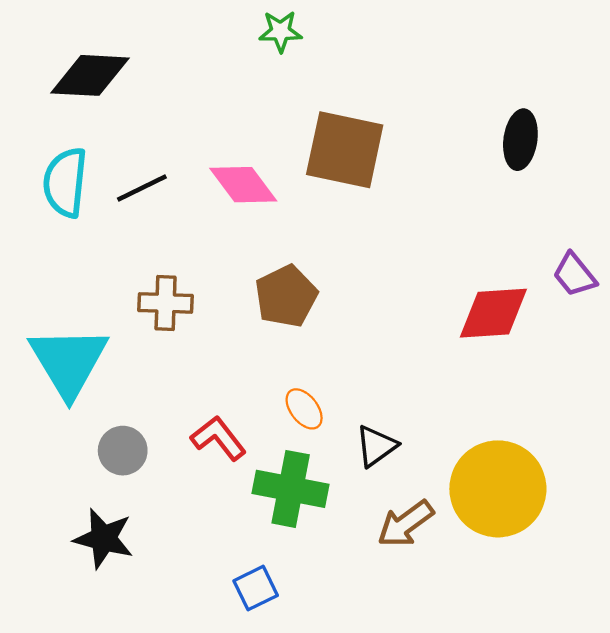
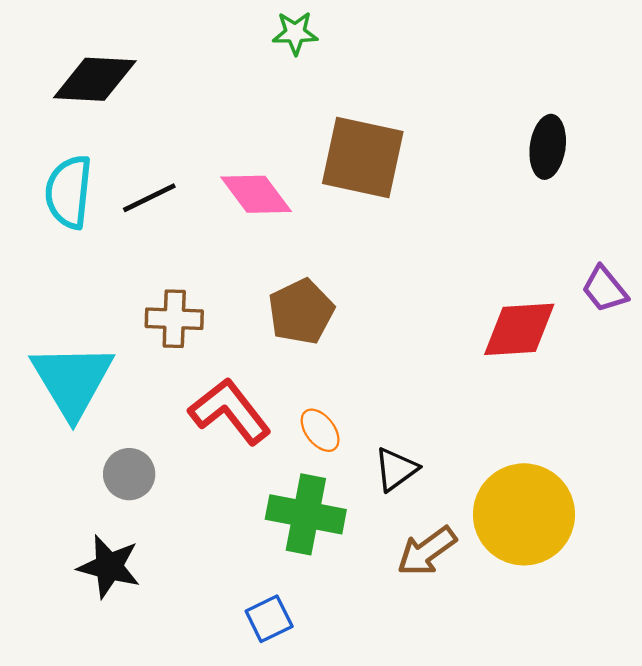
red L-shape: (218, 438) -> (230, 411), moved, size x1.4

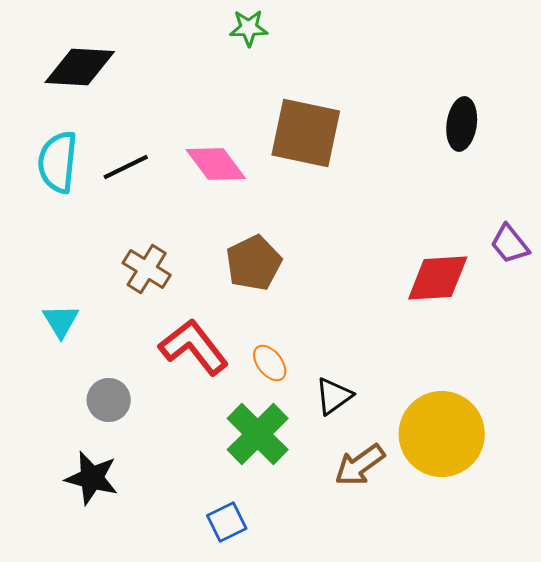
brown cross: (174, 319) -> (147, 269), turned 30
cyan triangle: (72, 380) -> (61, 321), size x0.5
green cross: (306, 514) -> (258, 434), turned 34

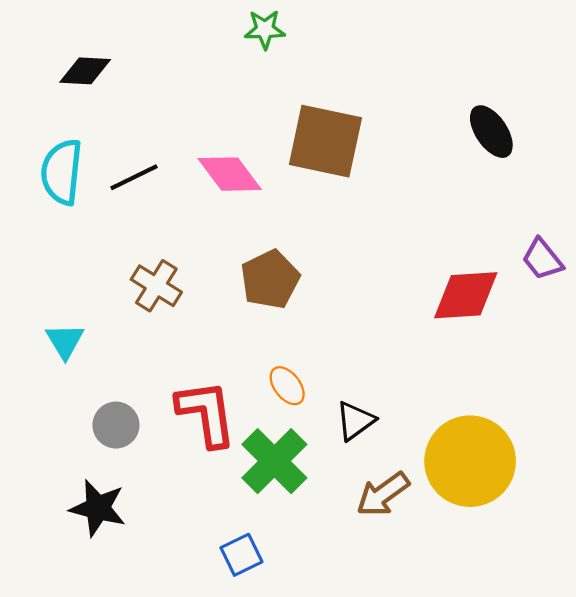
black diamond: (80, 67) -> (85, 71), size x0.7
black ellipse: (462, 124) -> (491, 132), turned -42
red L-shape: (194, 347) -> (206, 413), moved, turned 30

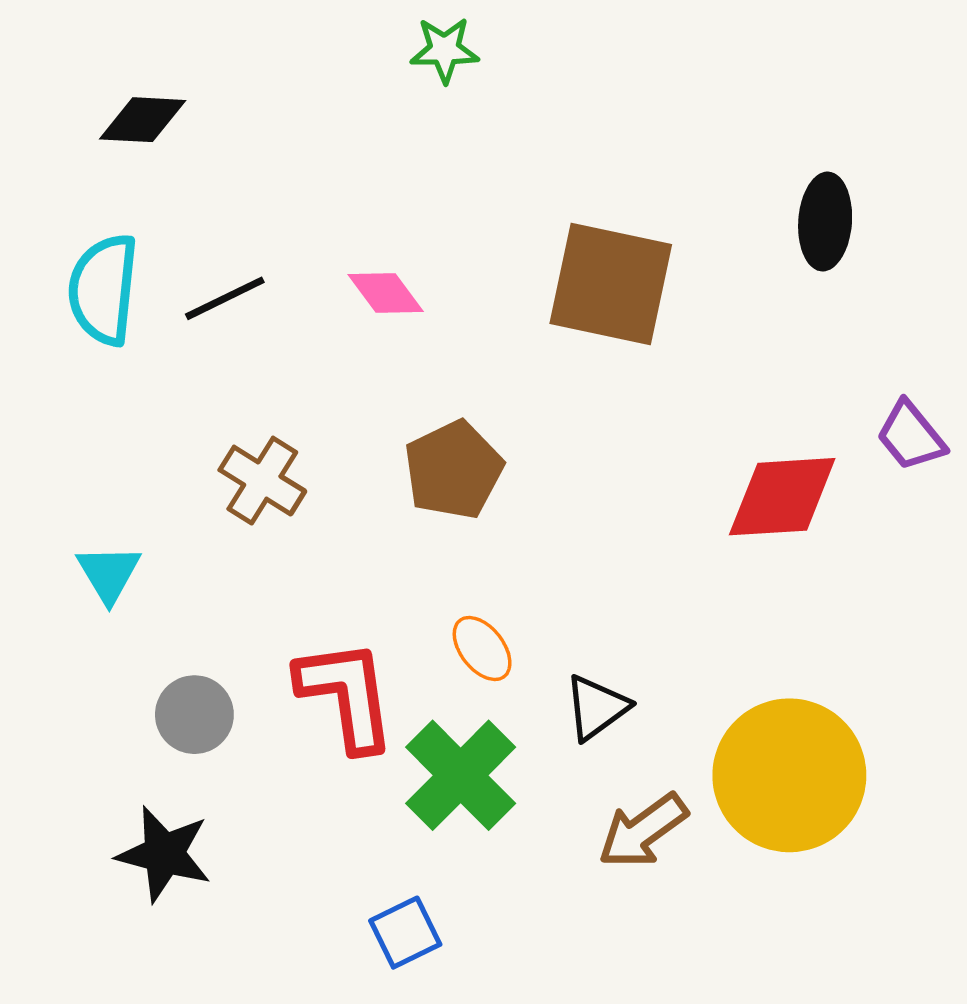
black ellipse: (491, 132) -> (825, 222), turned 38
brown square: (325, 141) -> (611, 284), moved
pink diamond: (230, 174) -> (386, 293), size x0.7

